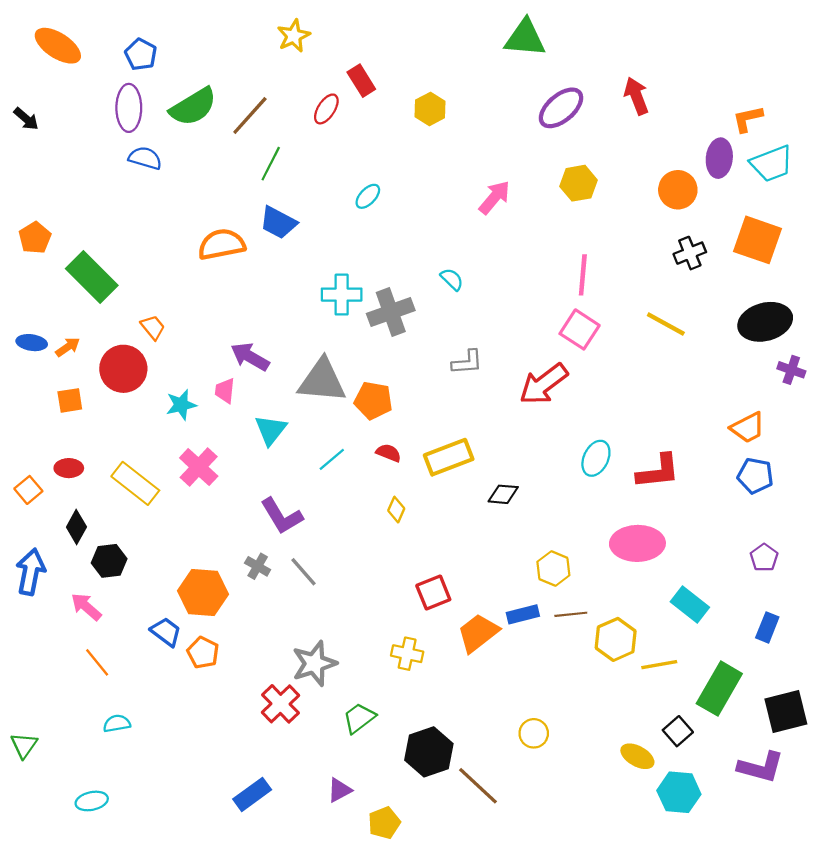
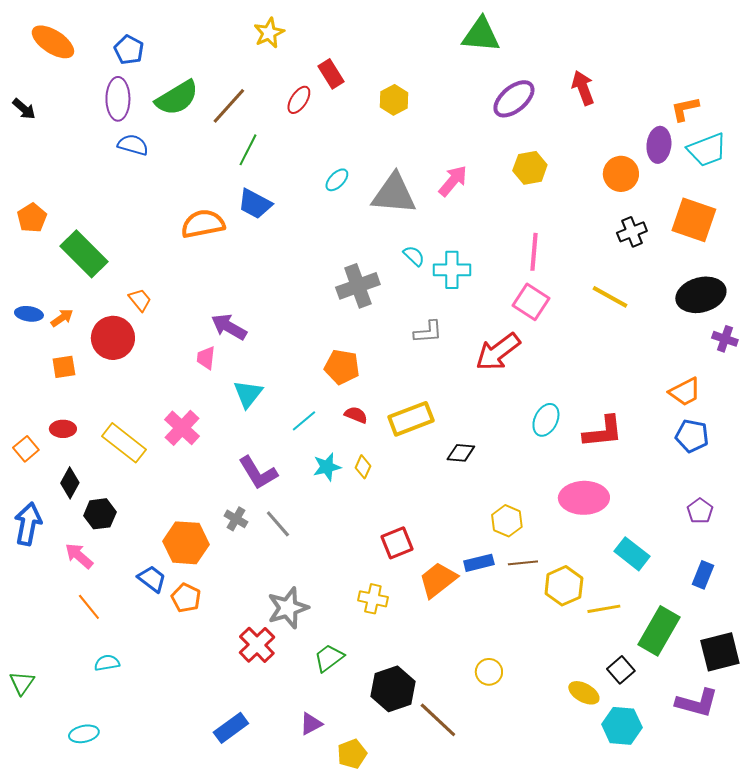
cyan cross: (342, 295) -> (452, 270), moved
gray triangle: (322, 381) -> (394, 194), moved
cyan star: (181, 405) -> (327, 467), moved

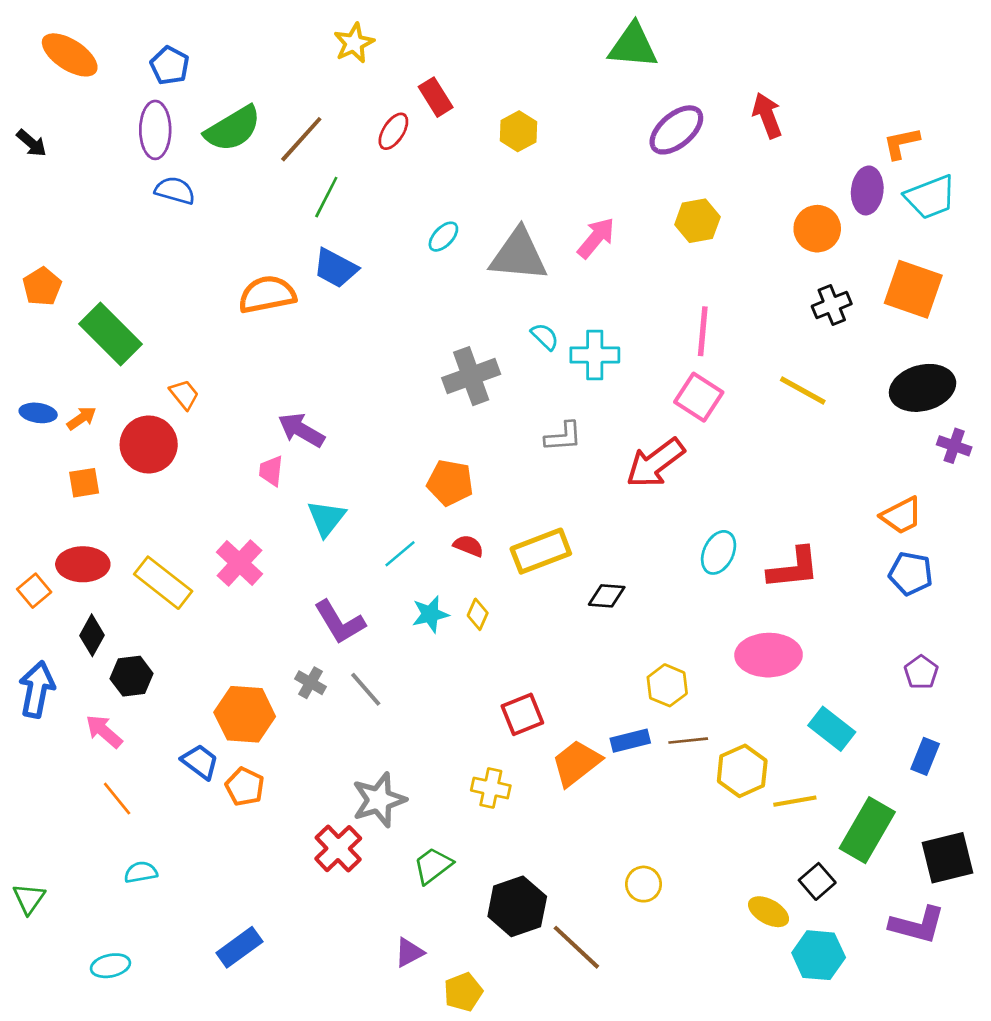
red ellipse: (63, 429) -> (83, 564), size x1.5
blue rectangle: (231, 728) -> (239, 947), moved

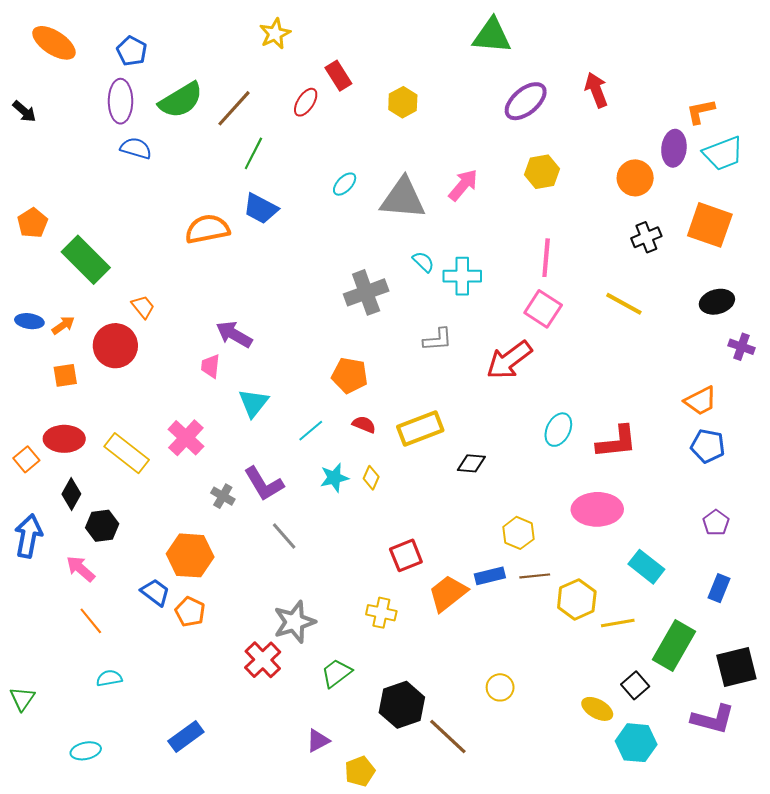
black ellipse: (923, 388) -> (717, 302), size x0.7
gray cross: (311, 683) -> (223, 496), moved

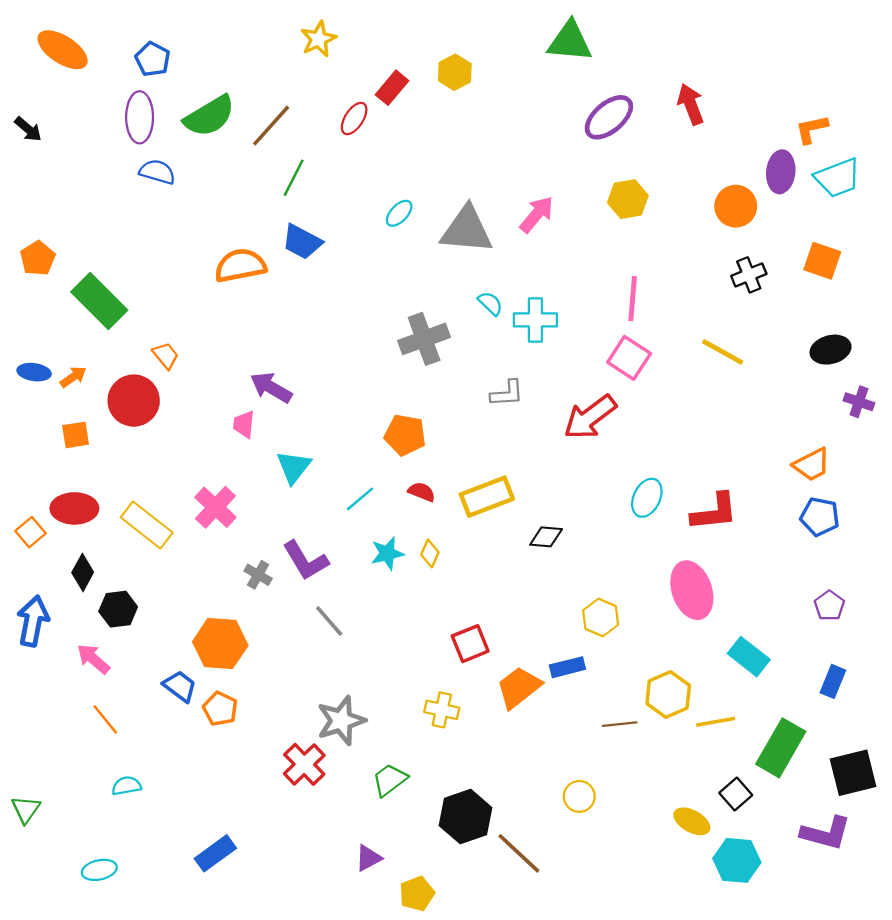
red rectangle: (338, 76) -> (392, 88), turned 72
yellow hexagon: (403, 102) -> (455, 72), moved
orange square: (710, 225) -> (822, 261), size x0.7
pink ellipse: (597, 509) -> (692, 590), turned 72
brown line: (535, 576) -> (620, 724), moved

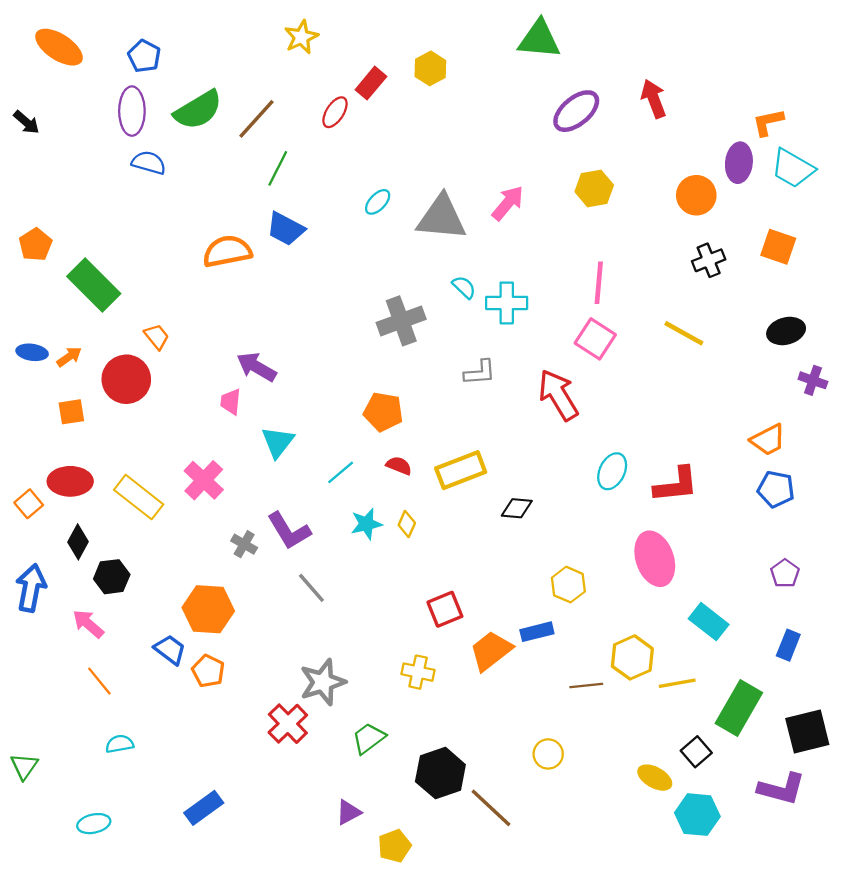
cyan trapezoid: (838, 178) -> (793, 168), turned 51
red arrow: (590, 417) -> (558, 395), turned 96

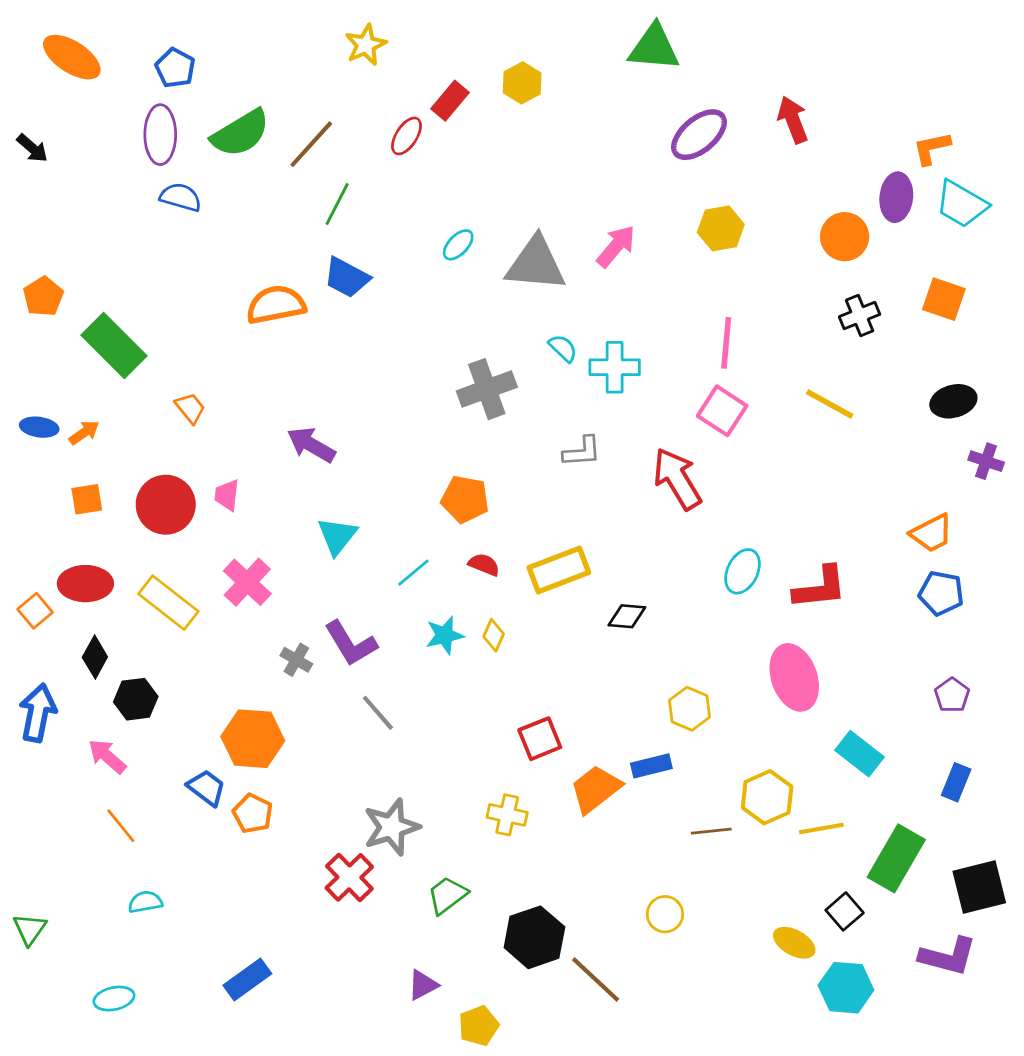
red circle: (126, 379) -> (166, 505), moved
pink trapezoid: (231, 402) -> (227, 495), moved

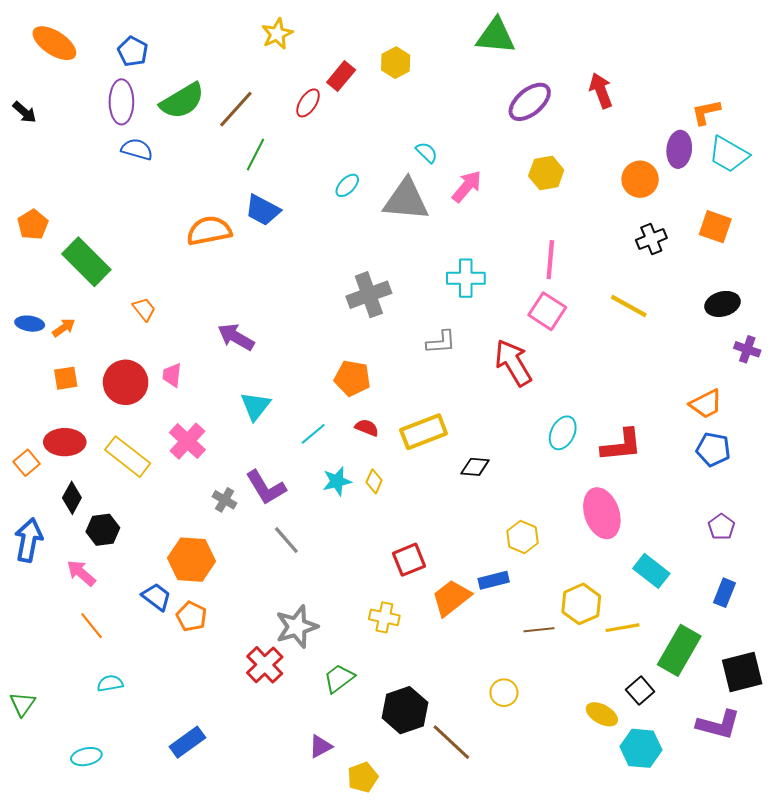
cyan semicircle: (563, 348) -> (427, 152), moved

